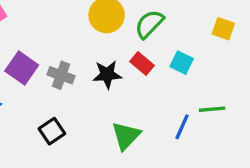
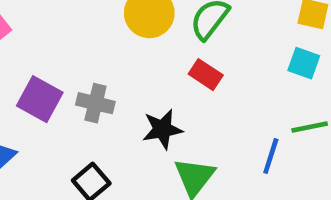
cyan square: (182, 63) -> (304, 63), moved
black star: (107, 74) -> (162, 129), moved

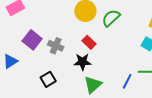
red rectangle: (206, 75) -> (89, 42), moved

